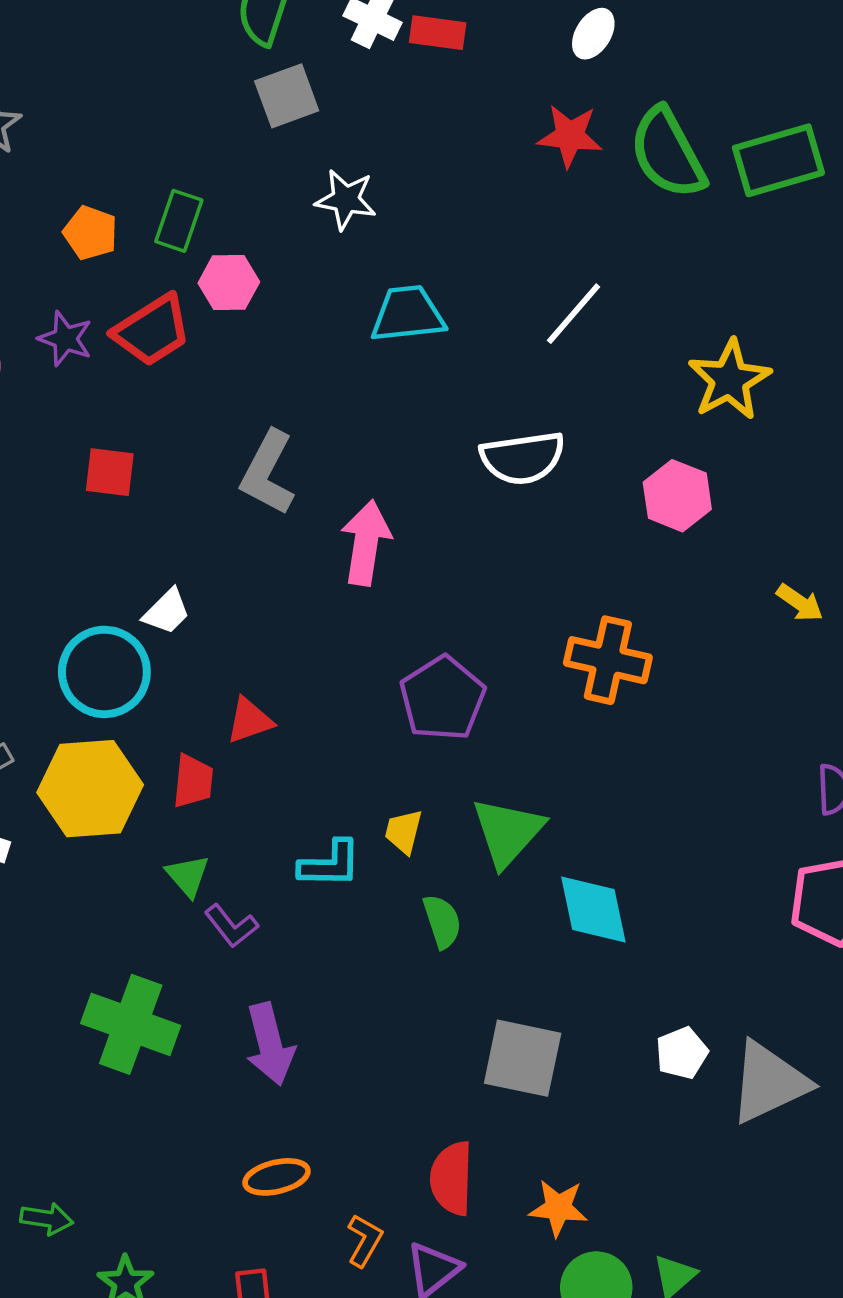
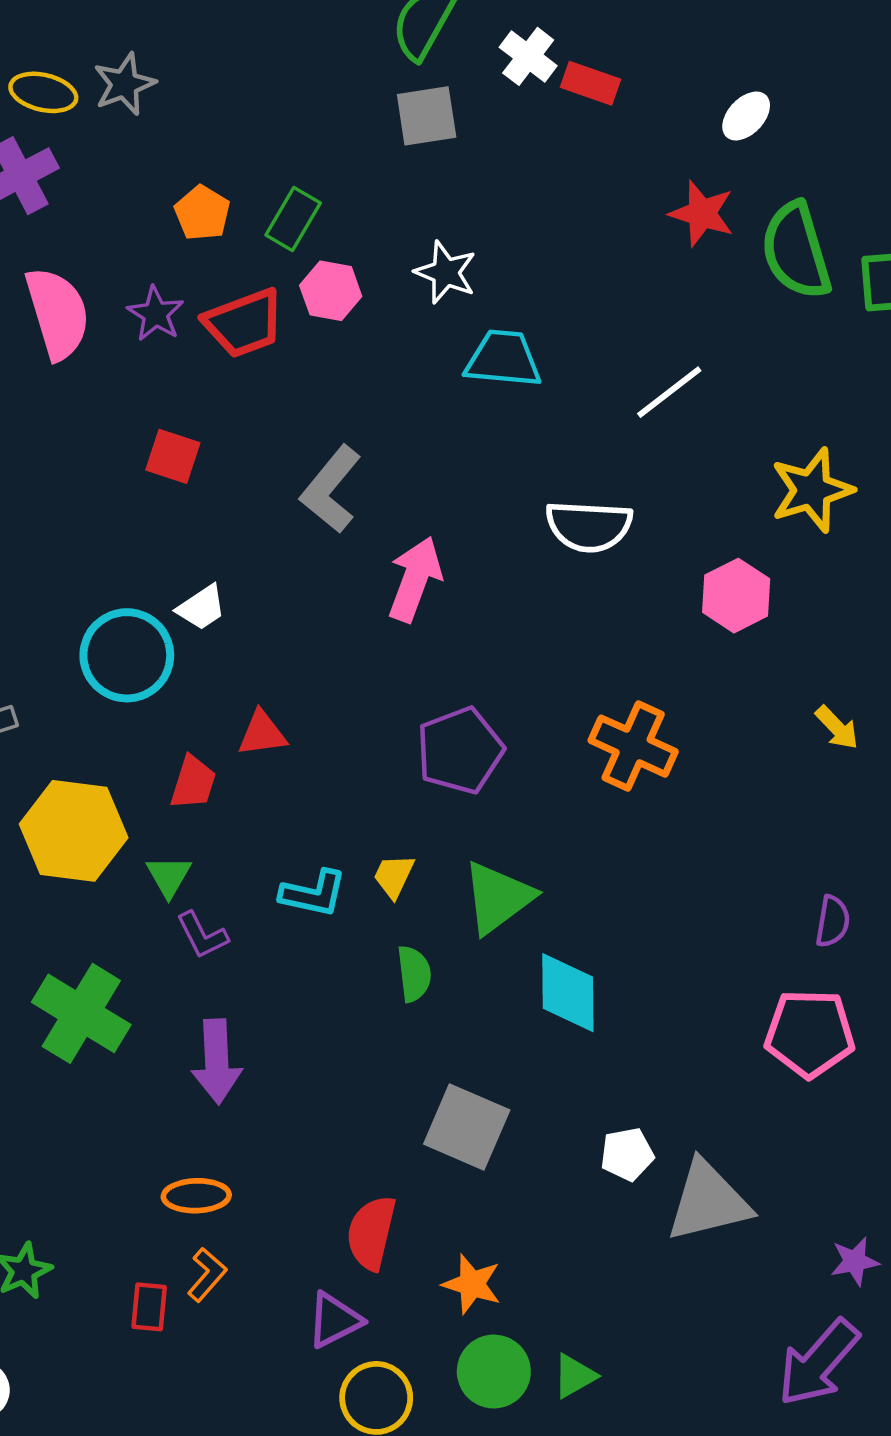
white star: (346, 200) -> (446, 272), moved
yellow hexagon: (90, 789) -> (74, 831), moved
orange L-shape: (365, 1240) -> (207, 1275), moved

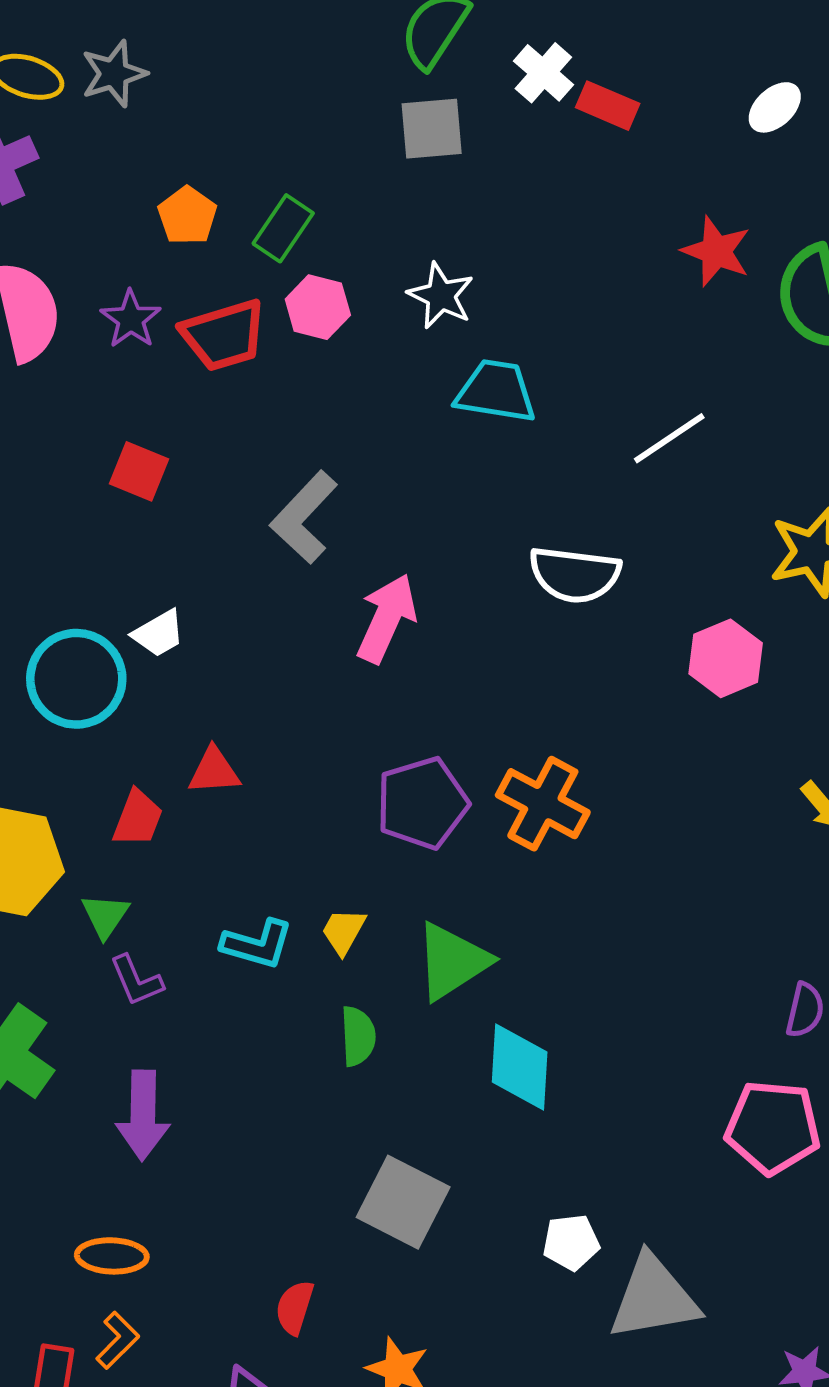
white ellipse: (746, 116) -> (775, 107), moved
orange cross: (633, 746) -> (543, 804), moved
red semicircle: (371, 1233) -> (295, 1307), size x0.7

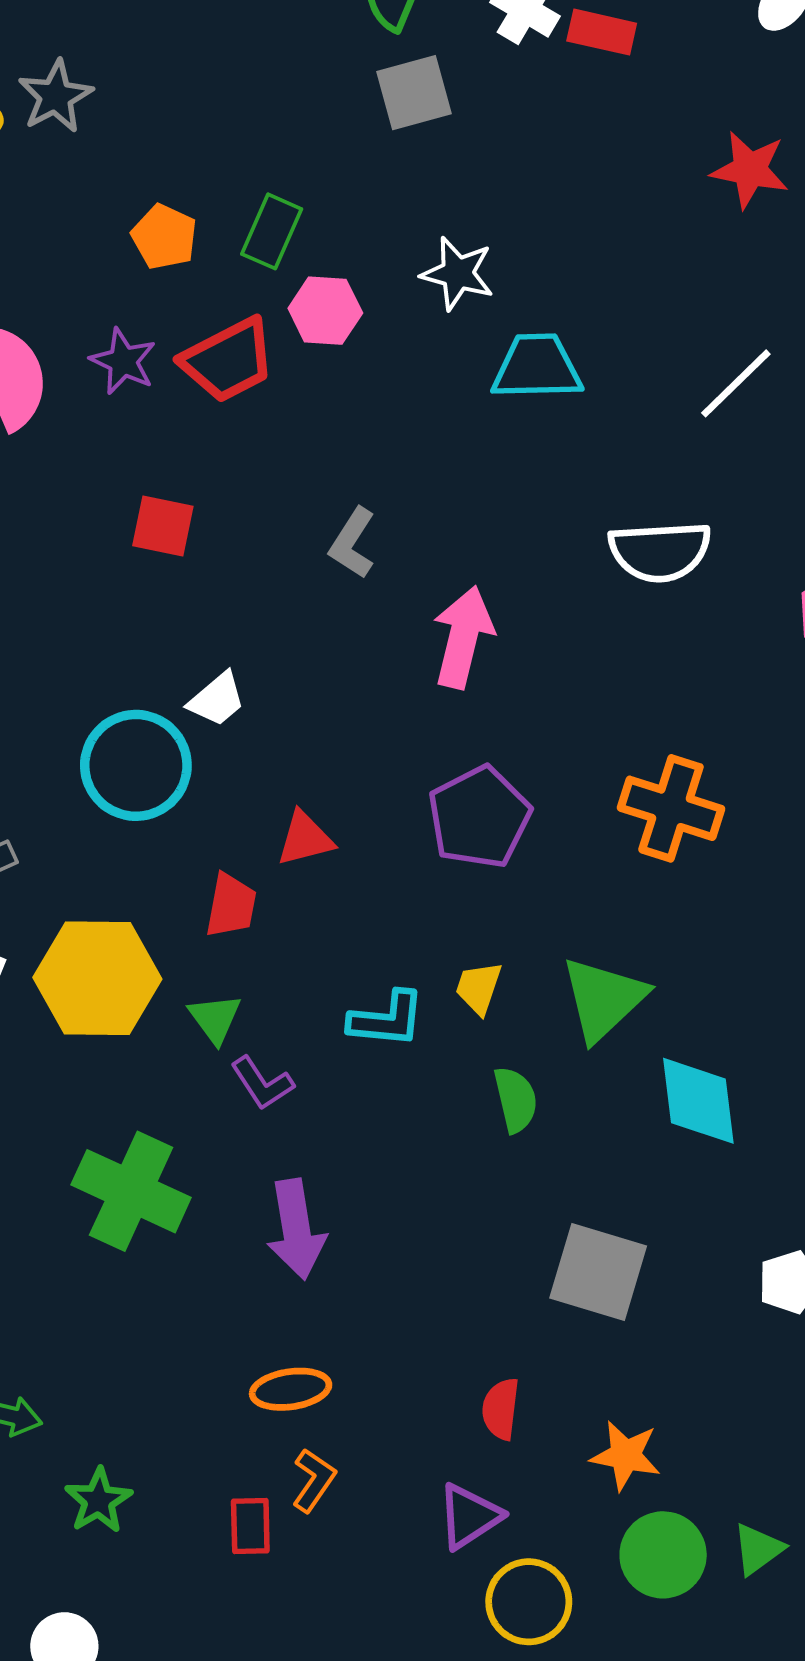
gray L-shape: (304, 517) -> (352, 543), size x0.7
purple pentagon: (422, 803) -> (479, 817), moved

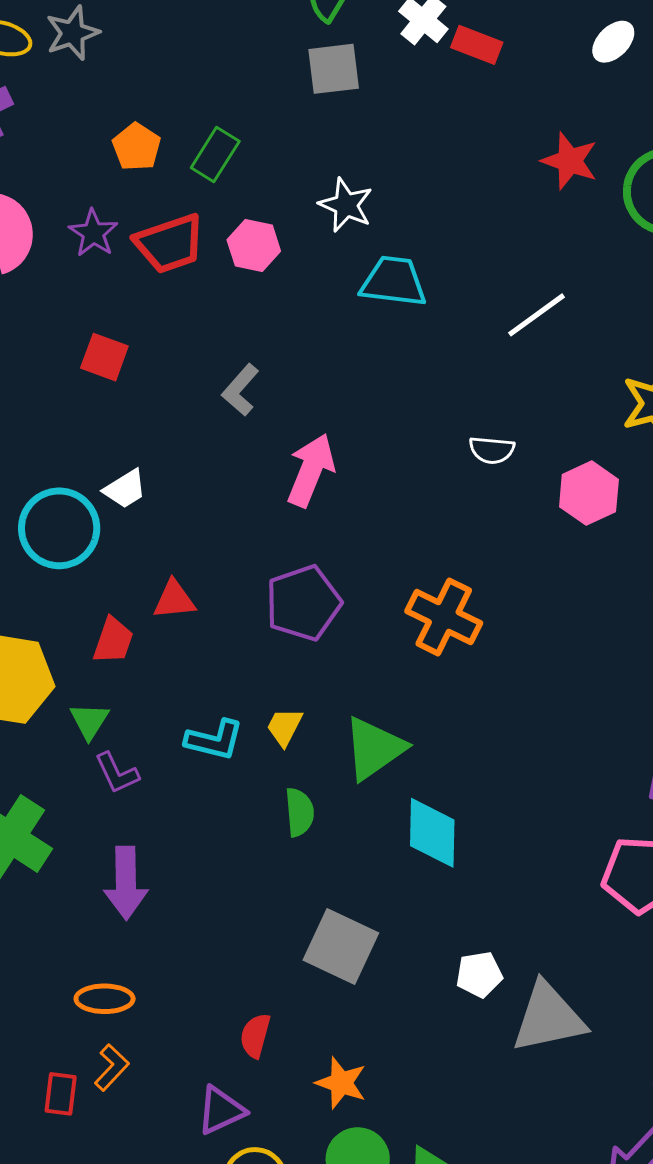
pink hexagon: (325, 311) -> (254, 246), moved
white semicircle: (660, 551) -> (492, 450), moved, size x0.6

